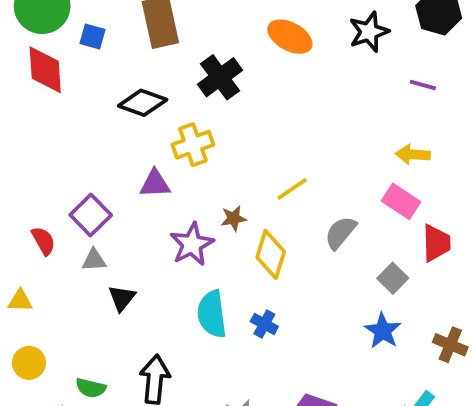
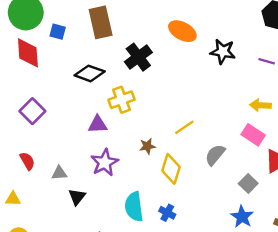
black star: (369, 32) -> (223, 52), moved, turned 30
purple square: (91, 215) -> (32, 111), moved
purple star: (192, 244) -> (105, 163), moved

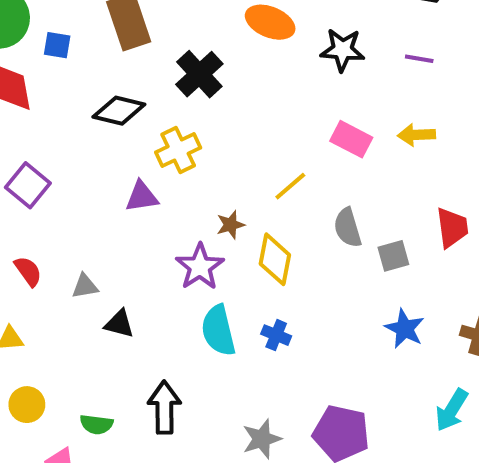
pink rectangle: (253, 135) -> (351, 139), moved
gray semicircle: (215, 155) -> (348, 228), turned -50
purple star: (105, 163) -> (200, 267), moved
gray square: (248, 184) -> (393, 256), moved, turned 36
black triangle: (77, 197) -> (119, 324), turned -48

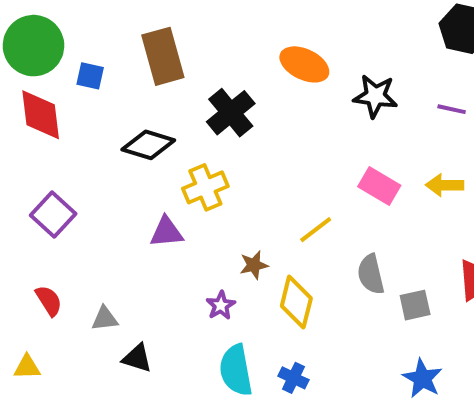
purple star: (200, 267) -> (221, 305), size x0.6

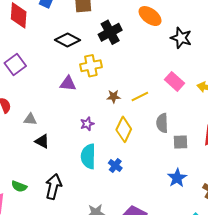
brown star: (254, 265) -> (114, 96), moved

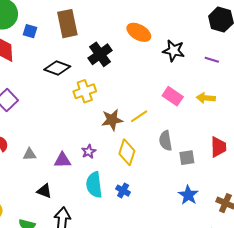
purple triangle: (68, 84) -> (63, 160), moved
brown star: (114, 96) -> (112, 120), size x1.5
black triangle: (42, 141) -> (44, 191), moved

